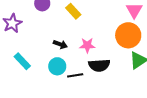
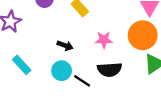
pink star: (87, 45) -> (104, 40), moved
black line: (75, 75) -> (82, 81), turned 42

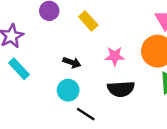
cyan rectangle: (22, 65) -> (19, 69), moved
black line: (82, 81) -> (86, 114), moved

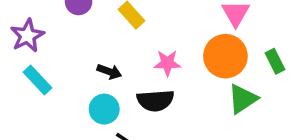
black semicircle: (121, 89) -> (155, 101), moved

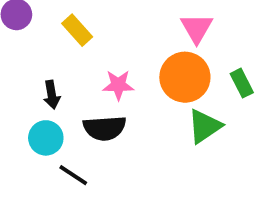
black arrow: (109, 72) -> (52, 95), turned 60

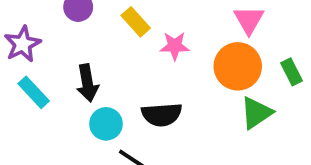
pink star: (118, 85) -> (175, 46), moved
black arrow: (52, 95) -> (87, 83), moved, size x1.4

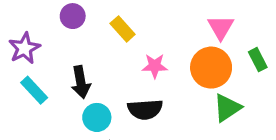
pink star: (175, 46) -> (155, 66), moved
green rectangle: (292, 72) -> (258, 60), moved

